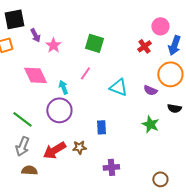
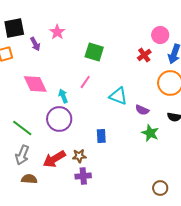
pink star: (53, 45) -> (57, 32), moved
purple semicircle: (150, 90) -> (142, 110), moved
purple cross: (111, 167) -> (83, 176), moved

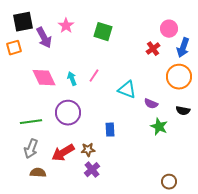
purple arrow: (35, 44) -> (44, 38), size x1.5
green square: (94, 52) -> (103, 32), moved
cyan arrow: (63, 96) -> (72, 79), moved
green line: (22, 128) -> (31, 122), turned -45
purple cross: (83, 176) -> (92, 170), turned -35

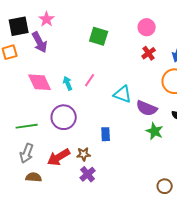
pink star: (66, 26) -> (47, 19), moved
pink circle: (169, 29) -> (147, 27), moved
purple semicircle: (151, 104) -> (147, 108), size x1.5

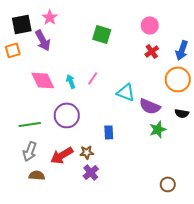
green star: (155, 131) -> (158, 129), turned 30

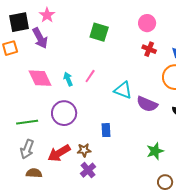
red cross: (152, 51) -> (149, 49), turned -32
green star: (158, 129) -> (155, 151), moved

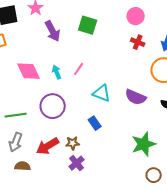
purple arrow: (40, 38) -> (53, 31), moved
cyan triangle: (123, 90) -> (102, 93), moved
blue rectangle: (106, 130) -> (95, 123), turned -32
green star: (155, 151) -> (144, 144), size x1.4

